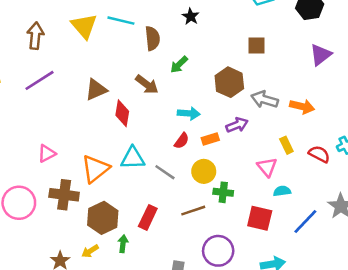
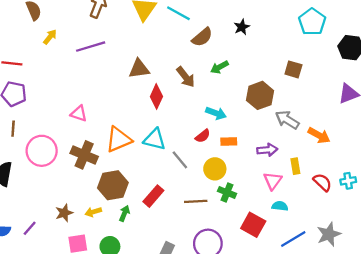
brown semicircle: (152, 38) -> (202, 37), turned 40
purple arrow: (237, 125) -> (267, 150), moved
pink triangle: (47, 153) -> (79, 114), turned 30

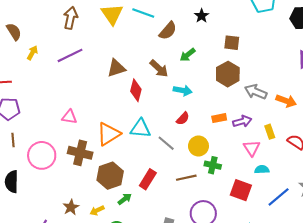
brown square: (293, 69) -> (232, 43), moved
cyan arrow: (216, 113) -> (183, 90), moved
orange rectangle: (229, 142) -> (219, 118), moved
yellow arrow: (93, 212) -> (97, 210), moved
green arrow: (124, 213) -> (125, 199), turned 40

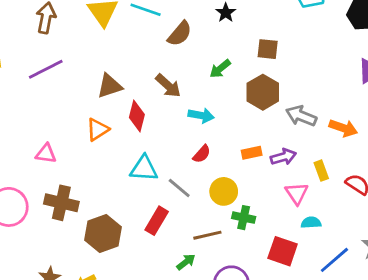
green arrow: (188, 55) -> (220, 69), moved
orange triangle: (109, 134) -> (98, 129), moved, size x0.7
red rectangle: (148, 179) -> (157, 221), moved
green arrow: (125, 199) -> (186, 262), moved

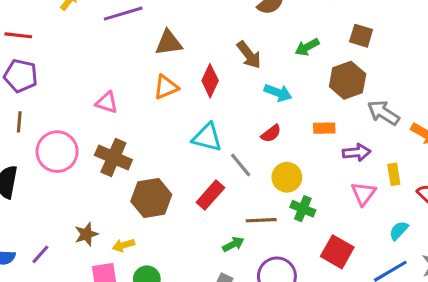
brown triangle: (110, 86) -> (169, 43), moved
orange rectangle: (252, 153) -> (324, 128), moved
cyan semicircle: (311, 223) -> (399, 231), moved, turned -54

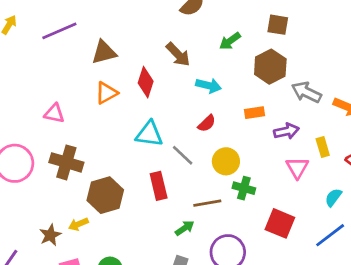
red rectangle: (210, 195) -> (159, 186), turned -48
yellow arrow: (123, 245) -> (78, 224), moved

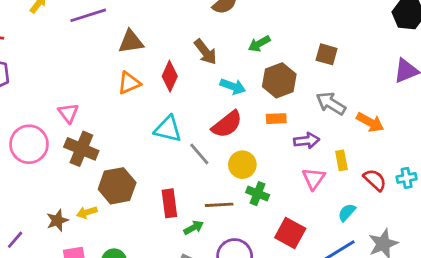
brown square: (278, 25) -> (327, 54), moved
brown hexagon: (270, 67) -> (279, 80), moved
pink triangle: (54, 113) -> (68, 113), moved, turned 35
red semicircle: (207, 123) -> (227, 124), size x1.6
red rectangle: (159, 186) -> (169, 203), moved

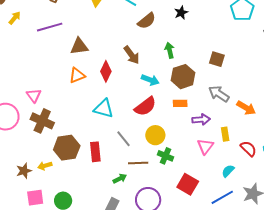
green arrow: (259, 44) -> (170, 50), turned 105
gray line: (199, 154) -> (124, 139), moved
red rectangle: (169, 203) -> (95, 152), moved

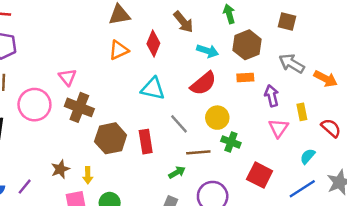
purple arrow: (201, 120) -> (272, 96), turned -96
yellow arrow: (45, 166) -> (88, 175), moved, turned -72

